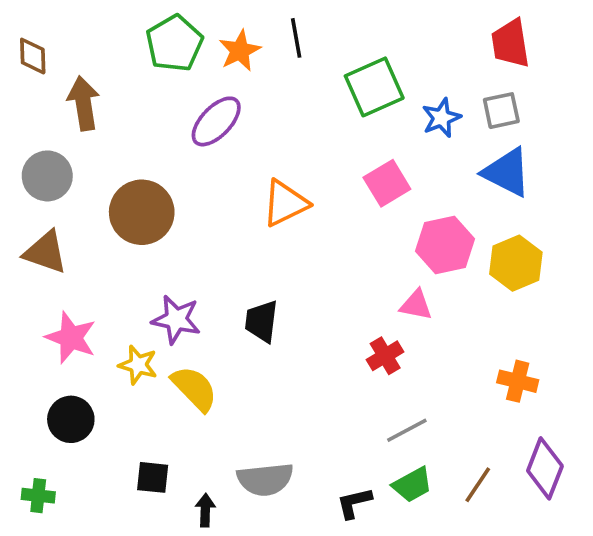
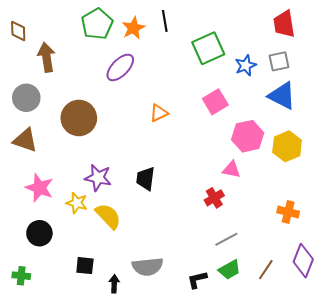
orange triangle: (285, 203) -> (159, 113), size x0.7

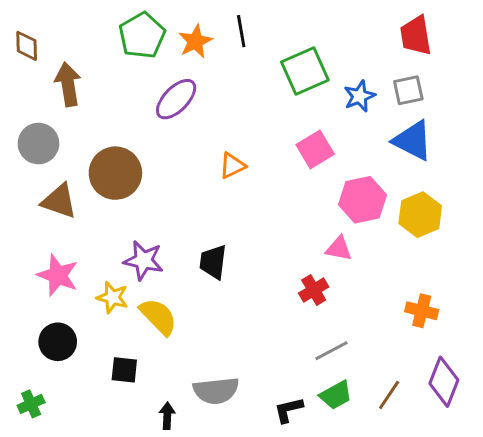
brown triangle: (25, 140) -> (59, 201), moved
black square: (85, 266) -> (124, 370), moved
green cross: (21, 276) -> (31, 404), turned -30

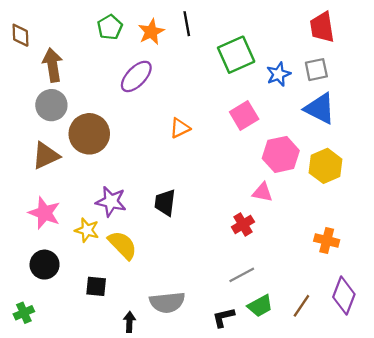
green pentagon: (142, 36) -> (110, 27), size x0.7
gray circle: (38, 144) -> (51, 105), moved
brown triangle: (59, 201) -> (46, 156), turned -44
gray line: (331, 351) -> (242, 275), moved

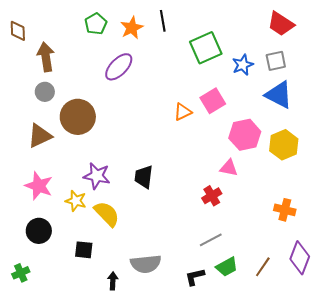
red trapezoid: (322, 27) -> (281, 24), turned -48
gray circle: (51, 105) -> (45, 92), size x0.7
orange triangle: (180, 128) -> (183, 112), moved

